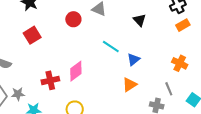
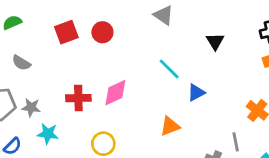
red circle: (73, 19) -> (102, 32), moved
orange triangle: (130, 85) -> (170, 126), moved

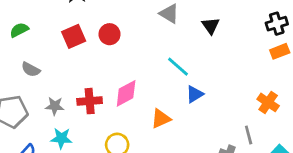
black triangle: (215, 41) -> (211, 26), moved
blue triangle: (196, 93) -> (195, 94), moved
gray star: (31, 107) -> (55, 106), moved
orange triangle: (170, 126) -> (161, 119), moved

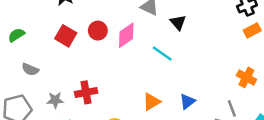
black triangle: (211, 26) -> (178, 22), moved
red square: (74, 36) -> (66, 36), turned -30
pink diamond: (126, 93) -> (126, 35), moved
blue triangle: (195, 94) -> (187, 101), moved

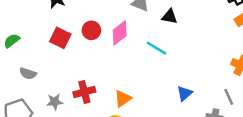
black triangle: (178, 22) -> (170, 16), turned -35
orange triangle: (152, 102) -> (123, 98), moved

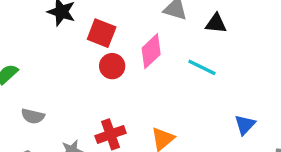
red circle: (91, 30) -> (112, 66), moved
red square: (60, 38) -> (102, 33), moved

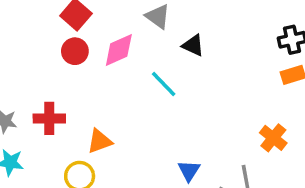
blue triangle: (245, 125) -> (189, 171), moved, turned -30

